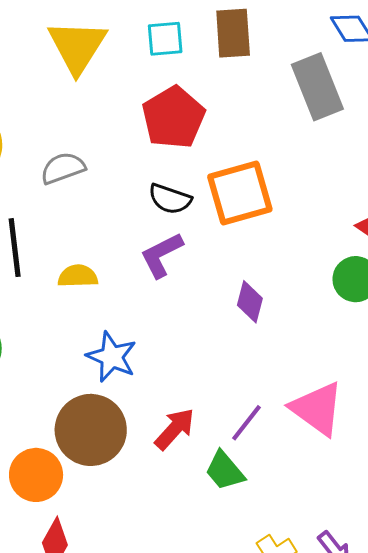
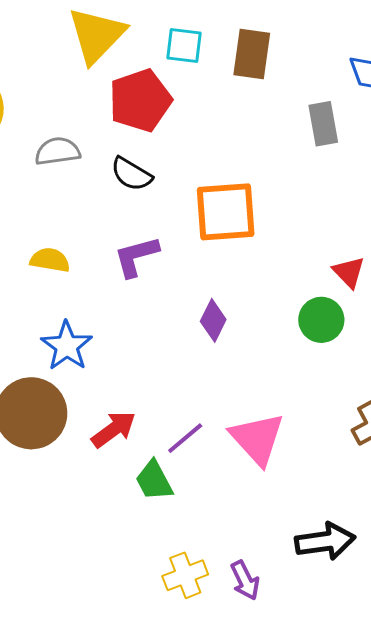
gray rectangle: (317, 87) -> (323, 124), size x0.7
red pentagon: (173, 117) -> (140, 100), moved
black semicircle: (170, 199) -> (131, 174), moved

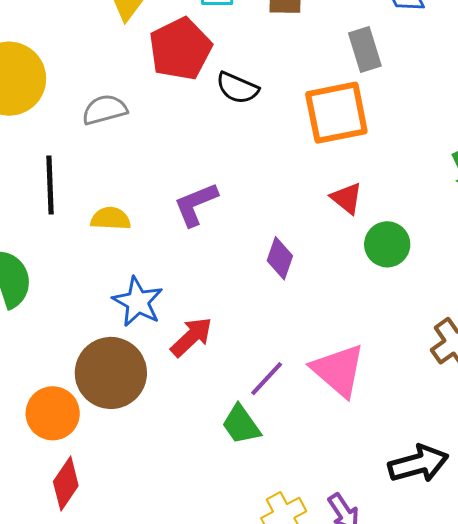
black semicircle: (131, 174) -> (237, 88), moved
orange square: (226, 212) -> (336, 113), moved
red triangle: (349, 272) -> (347, 198), moved
red arrow: (114, 429) -> (191, 337), moved

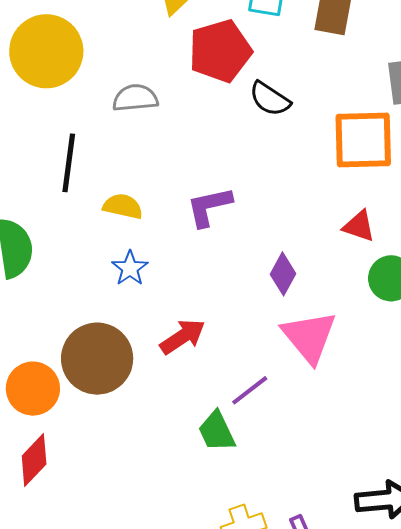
red triangle: (347, 198) -> (359, 226), turned -30
blue star: (138, 302) -> (130, 268), moved, size x0.7
pink triangle: (338, 370) -> (309, 337), moved

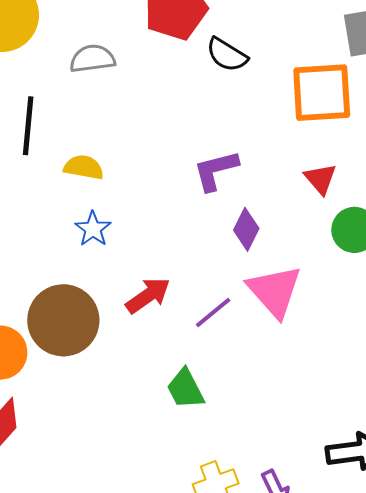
purple L-shape: (209, 207) -> (216, 170), moved
red triangle: (359, 226) -> (320, 179), turned 33
purple line: (250, 390) -> (213, 312), moved

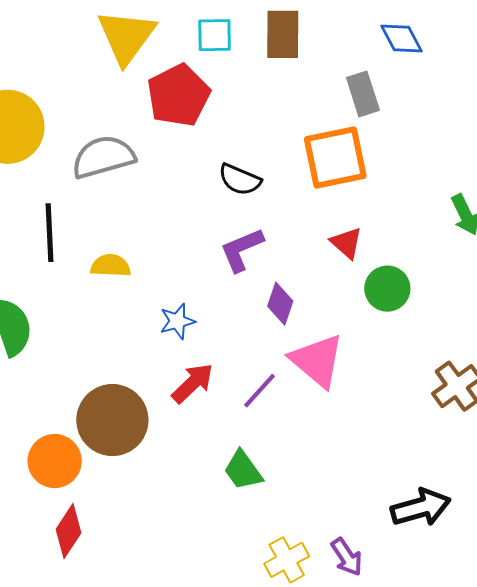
black semicircle: (227, 55) -> (240, 180), moved
gray semicircle: (92, 59) -> (103, 157), size x1.4
blue star: (93, 229) -> (177, 321), moved, turned 30

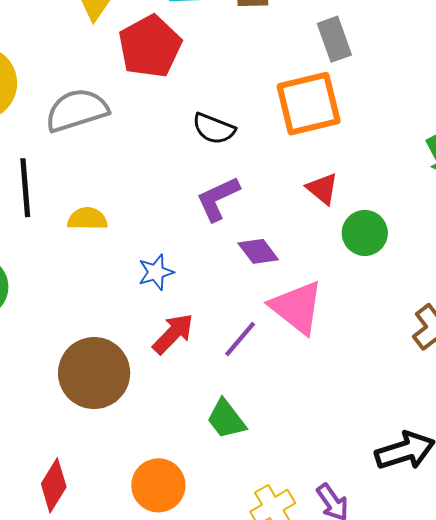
purple diamond: (280, 304) -> (258, 251), turned -54
orange circle: (55, 461) -> (158, 485), moved

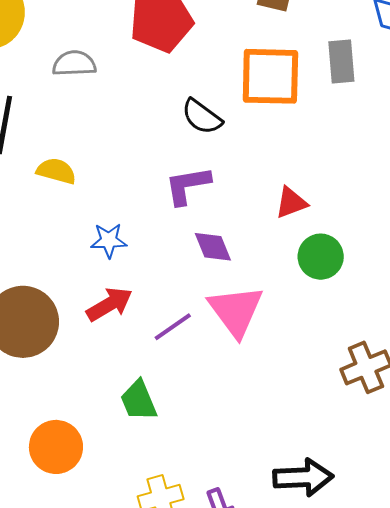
orange square: (309, 104) -> (270, 76), moved
gray semicircle: (77, 110) -> (74, 64), size x0.7
red triangle: (322, 189) -> (291, 203), turned 45

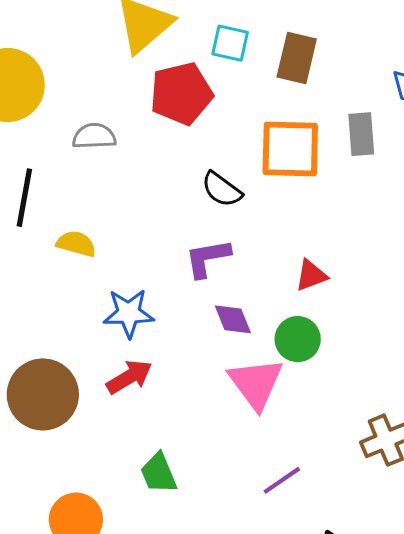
blue star: (109, 240) -> (129, 313), size x1.4
green circle: (321, 257) -> (298, 339), moved
purple line: (173, 327) -> (282, 480), moved

